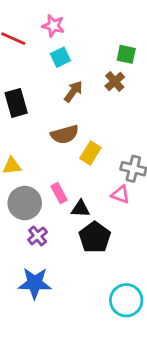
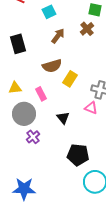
pink rectangle: (59, 193) -> (41, 94), moved
black triangle: (80, 209) -> (63, 118), turned 48
black pentagon: (95, 237) -> (78, 155), moved, turned -30
blue star: (35, 283) -> (24, 189), moved

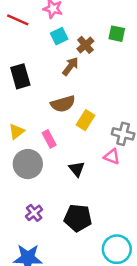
brown cross: (87, 29) -> (85, 45), moved
yellow triangle: (15, 88) -> (17, 131), turned -32
purple cross: (33, 137) -> (34, 213), moved
black pentagon: (78, 155) -> (78, 218), moved

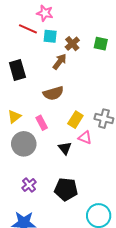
red line: (18, 20) -> (28, 29), moved
green square: (117, 34) -> (101, 44), moved
cyan square: (59, 36) -> (50, 36), turned 32
yellow rectangle: (85, 120) -> (75, 120), moved
pink triangle: (112, 156) -> (85, 138), moved

